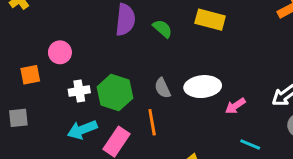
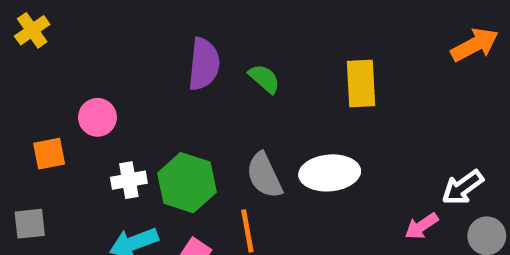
yellow rectangle: (210, 20) -> (361, 83), moved, turned 72
gray semicircle: (163, 88) -> (264, 175), size x1.4
pink arrow: (235, 106) -> (421, 226), moved

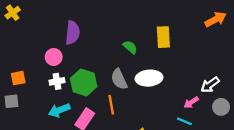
purple semicircle: (204, 64) -> (73, 33), moved
green semicircle: (264, 79) -> (130, 47), moved
pink circle: (97, 117) -> (54, 57), moved
orange square: (49, 154) -> (18, 78), moved

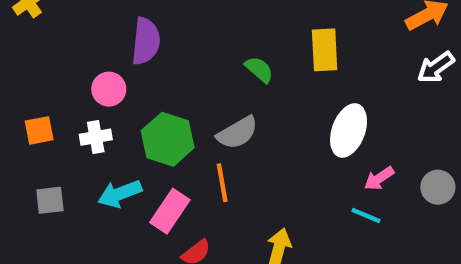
white ellipse: (149, 78) -> (349, 130), moved, turned -65
gray semicircle: (119, 79) -> (237, 133), turned -95
white cross: (57, 81) -> (96, 137), moved
white arrow: (210, 85) -> (436, 67), moved
gray square: (12, 101) -> (50, 200), moved

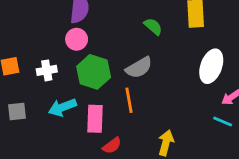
pink circle: (109, 89) -> (77, 39), moved
pink rectangle: (170, 211) -> (95, 119), turned -32

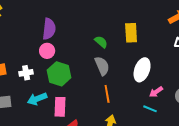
gray semicircle: (139, 68) -> (102, 66), moved, turned -84
orange line: (129, 100) -> (107, 94), moved

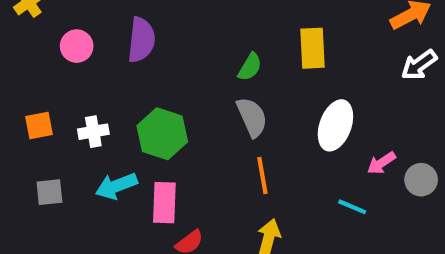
green semicircle: (101, 42) -> (250, 67), turned 80
pink circle: (47, 51) -> (77, 46), moved
pink arrow: (156, 92) -> (381, 163), moved

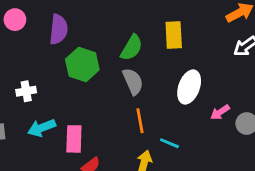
pink circle: (77, 46) -> (15, 20), moved
green semicircle: (250, 67) -> (132, 48), size x1.4
green hexagon: (162, 134) -> (82, 65), moved
cyan line: (352, 207) -> (169, 143), moved

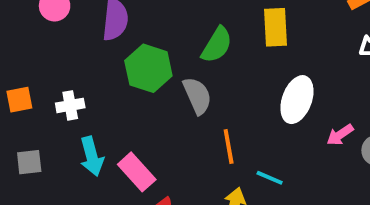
gray semicircle: (133, 81) -> (197, 96), moved
cyan arrow: (42, 128) -> (92, 156), turned -84
pink rectangle: (74, 139) -> (137, 172), turned -44

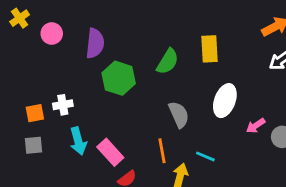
gray semicircle: (197, 96) -> (179, 115), moved
orange square: (19, 100) -> (35, 113), moved
orange line: (229, 147) -> (162, 151), moved

